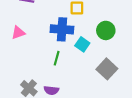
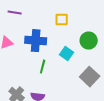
blue cross: (62, 29) -> (36, 41), moved

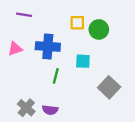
green circle: (89, 41) -> (99, 29), moved
cyan square: (67, 54) -> (83, 61), turned -32

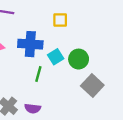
green circle: (99, 29) -> (79, 59), moved
cyan square: (83, 61) -> (56, 57), moved, turned -35

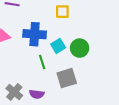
green line: (38, 74) -> (42, 62), turned -32
gray square: (92, 85) -> (67, 78), moved, turned 30

